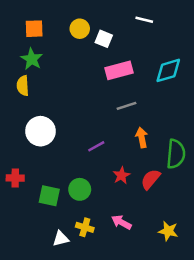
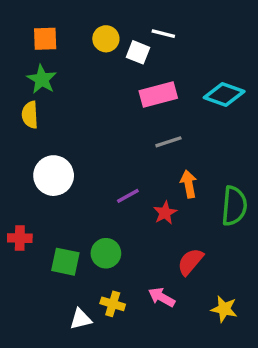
white line: (144, 20) -> (163, 34), moved
cyan diamond: (168, 70) -> (224, 95), turned 36
red star: (121, 175) -> (165, 213), moved
red semicircle: (151, 179) -> (190, 262), moved

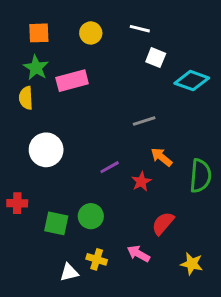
white square: (138, 52) -> (156, 58), moved
pink rectangle: (158, 95) -> (72, 81), moved
orange arrow: (189, 184) -> (161, 157), turned -40

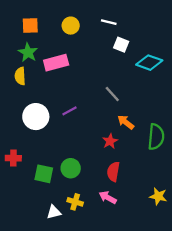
gray line: (144, 121) -> (112, 94), turned 66
purple line: (110, 167) -> (70, 111), moved
red semicircle: (163, 223) -> (113, 172), moved, turned -30
yellow star: (192, 264) -> (158, 196), moved

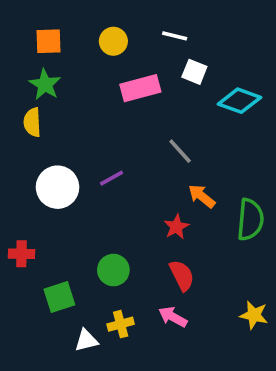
pink rectangle: (56, 63) -> (140, 88), moved
red semicircle: (113, 172) -> (182, 275), turned 144
green square: (44, 174) -> (59, 297), moved, turned -30
yellow cross: (75, 202) -> (121, 324), turned -32

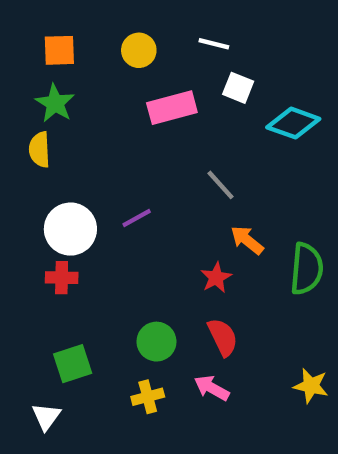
red cross: (21, 254) -> (62, 278), moved
green circle: (113, 270) -> (156, 342), moved
white triangle: (86, 340) -> (46, 417), moved, turned -40

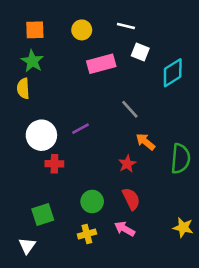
cyan diamond: (293, 123) -> (173, 73), turned -52
red cross: (62, 278) -> (54, 164), moved

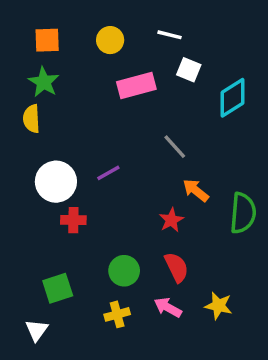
yellow star: (183, 227) -> (218, 306), moved

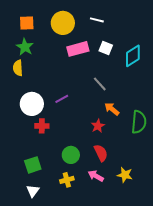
yellow circle: (110, 40) -> (63, 23), size x1.5
white square: (189, 70) -> (106, 48), moved
white triangle: (37, 330) -> (33, 191), moved

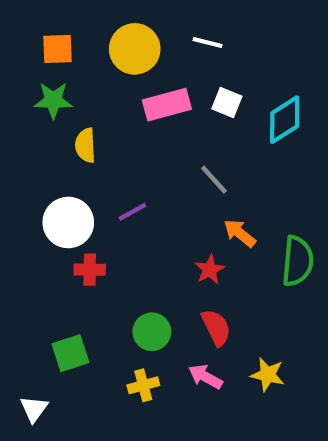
green star: (25, 47) -> (53, 100), turned -30
yellow semicircle: (18, 68) -> (85, 145), moved
white triangle: (33, 191) -> (34, 409), moved

